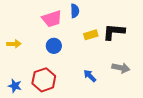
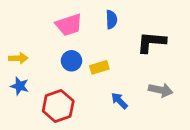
blue semicircle: (75, 11) -> (111, 20), moved
yellow rectangle: (91, 35) -> (99, 67), moved
blue star: (15, 86) -> (20, 86), moved

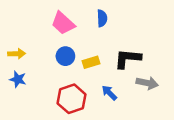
pink trapezoid: (69, 25) -> (63, 23), turned 60
black L-shape: (151, 42) -> (128, 59), moved
red hexagon: (58, 106) -> (72, 99), moved

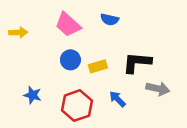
blue semicircle: (102, 18) -> (110, 19), turned 105
yellow arrow: (17, 54) -> (18, 32), moved
blue star: (18, 79) -> (33, 95), moved

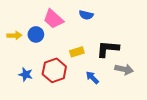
yellow arrow: (18, 32) -> (14, 35), moved
blue circle: (70, 60) -> (36, 34), moved
red hexagon: (77, 106) -> (54, 70), moved

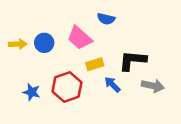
pink trapezoid: (53, 19) -> (80, 38), moved
blue arrow: (92, 78) -> (112, 85), moved

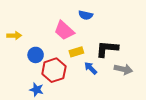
blue circle: (44, 43) -> (36, 55), moved
blue star: (32, 92) -> (37, 90), moved

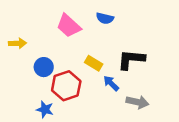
pink trapezoid: (64, 30) -> (69, 26), moved
yellow rectangle: (76, 52) -> (94, 63), turned 48
gray arrow: (123, 69) -> (137, 102), moved

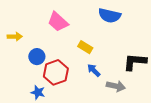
blue semicircle: (105, 18) -> (110, 16), moved, size x1.5
black L-shape: (131, 60) -> (135, 62), moved
yellow rectangle: (94, 63) -> (85, 47), moved

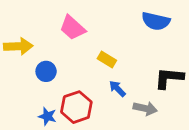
blue semicircle: (110, 16) -> (156, 21), moved
yellow arrow: (15, 37) -> (18, 46), size x1.5
red hexagon: (56, 72) -> (76, 107), moved

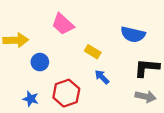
blue semicircle: (156, 21) -> (133, 34), moved
gray arrow: (145, 108) -> (146, 97), moved
blue star: (47, 116) -> (31, 99), moved

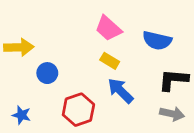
pink trapezoid: (63, 24) -> (108, 28), moved
blue arrow: (102, 77) -> (120, 91), size x1.5
blue star: (31, 99) -> (22, 115), moved

